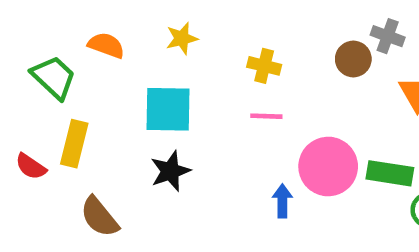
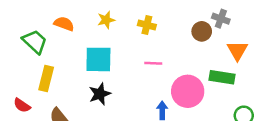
yellow cross: (264, 66) -> (147, 25), moved
red semicircle: (31, 167) -> (22, 105), moved
green rectangle: (390, 173) -> (222, 77), moved

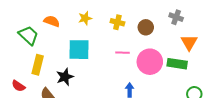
brown circle: (202, 31) -> (146, 27), moved
pink circle: (188, 91) -> (150, 62), moved
black star: (100, 94) -> (65, 77), moved

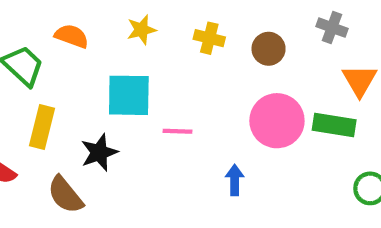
pink line: (123, 53) -> (178, 131), moved

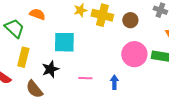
yellow star: (142, 30) -> (80, 10), moved
yellow cross: (209, 38) -> (102, 15), size x1.5
pink line: (178, 131) -> (85, 78), moved

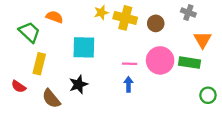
black star: (50, 69) -> (78, 84), moved
pink line: (85, 78) -> (130, 64), moved
blue arrow: (114, 82) -> (128, 84), moved

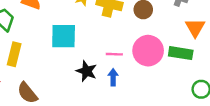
black star: (78, 84) -> (87, 71), moved, turned -30

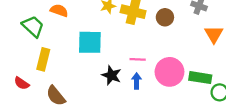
pink circle: (148, 51) -> (169, 72), moved
green rectangle: (181, 53) -> (200, 78), moved

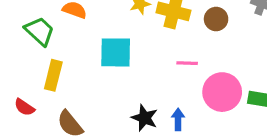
pink line: (138, 59) -> (187, 63), moved
black star: (111, 75) -> (145, 118), moved
blue arrow: (137, 81) -> (178, 119), moved

